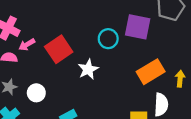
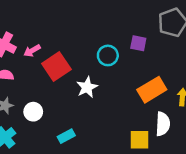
purple square: (138, 27) -> (138, 43), size x0.6
pink arrow: (27, 45) -> (32, 51), moved

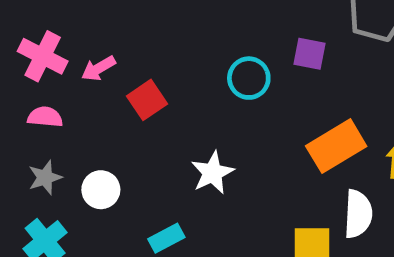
red square: (56, 66) -> (147, 100), size x0.7
white star: (87, 87) -> (212, 173), moved

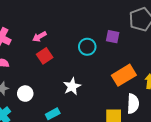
pink arrow: (98, 68) -> (39, 37), moved

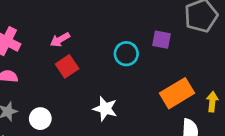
white star: (72, 86) -> (105, 109), turned -30

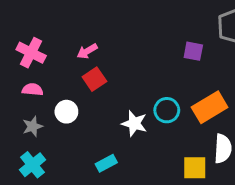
cyan circle: (126, 54) -> (167, 110), moved
white circle: (40, 119) -> (66, 112), moved

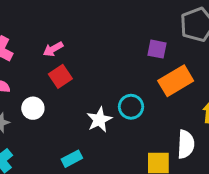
orange rectangle: (210, 107) -> (176, 81), moved
white star: (134, 123) -> (99, 120), turned 30

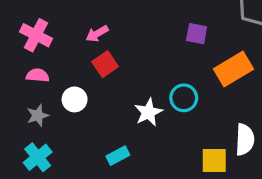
purple square: (157, 49) -> (197, 34), moved

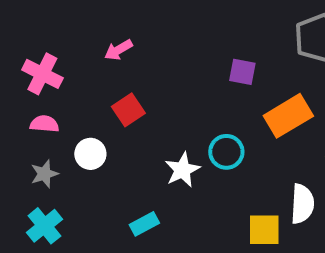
pink arrow: (97, 34) -> (118, 50), moved

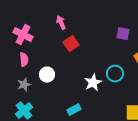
pink arrow: (118, 50) -> (61, 23), turned 96
red square: (128, 110) -> (71, 44), moved
pink semicircle: (44, 124) -> (24, 60), turned 80

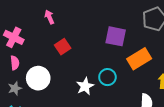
pink arrow: (61, 23) -> (49, 17), moved
purple square: (123, 34) -> (116, 36), size x1.5
white circle: (47, 75) -> (38, 78), size x1.5

